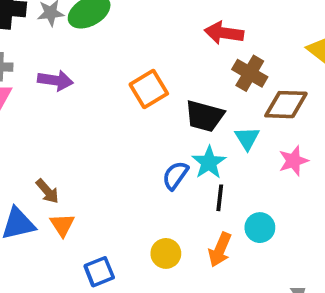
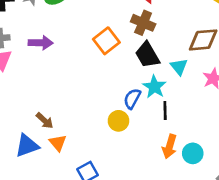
brown cross: (250, 73) -> (143, 23), moved
black trapezoid: (204, 116) -> (147, 55), turned 52
cyan circle: (260, 228) -> (193, 153), moved
yellow circle: (166, 253) -> (118, 121), moved

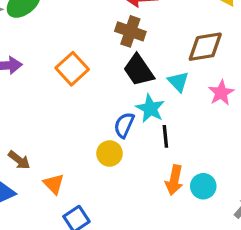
orange square: (106, 41) -> (72, 69), moved
orange triangle: (58, 143) -> (54, 184), moved

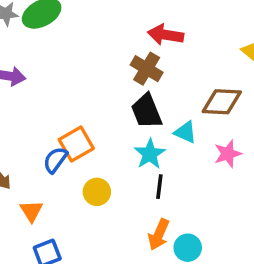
orange square: (72, 69) -> (76, 144), moved
cyan triangle: (178, 82) -> (185, 132), turned -35
blue semicircle: (124, 125) -> (55, 160), moved

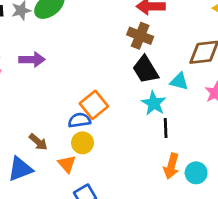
blue semicircle: (55, 160) -> (79, 120), turned 55
yellow circle: (97, 192) -> (82, 143), moved

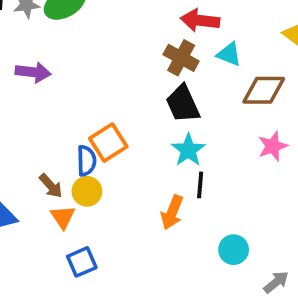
cyan triangle: (179, 81) -> (229, 54), moved
blue semicircle: (79, 120) -> (86, 161), turned 90
brown arrow: (38, 142) -> (51, 186), moved
orange arrow: (171, 166) -> (172, 212), moved

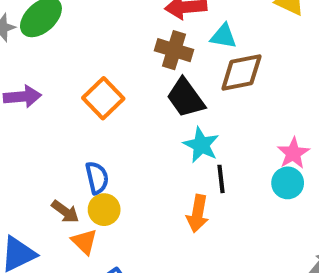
brown diamond: (264, 90) -> (241, 73), moved
orange square: (108, 143) -> (103, 98), moved
pink star: (273, 146) -> (293, 153), moved
cyan circle: (234, 250) -> (288, 183), moved

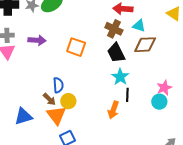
orange square: (103, 98) -> (76, 47), turned -36
blue semicircle: (97, 178) -> (58, 85), moved
orange triangle: (84, 242) -> (56, 115), size x1.5

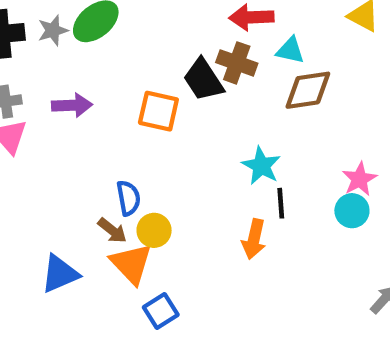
black trapezoid: (116, 53) -> (203, 80), moved

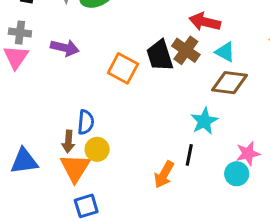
cyan star: (261, 166) -> (204, 121), moved
brown arrow: (112, 231) -> (68, 141), turned 40

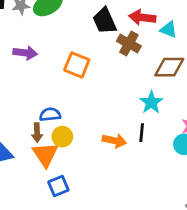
cyan triangle: (225, 52) -> (168, 30), moved
black trapezoid: (160, 55) -> (105, 21), moved
blue semicircle: (86, 122) -> (50, 114), turned -95
orange arrow: (164, 175) -> (114, 141), moved, turned -100

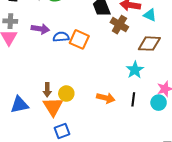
blue semicircle: (50, 114) -> (61, 37), moved
black line: (142, 133) -> (133, 99), moved

